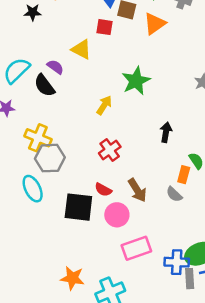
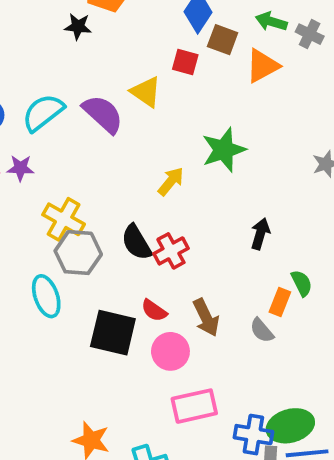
purple semicircle: (55, 67) -> (103, 114), size x1.6
black semicircle: (44, 86) -> (136, 242), moved

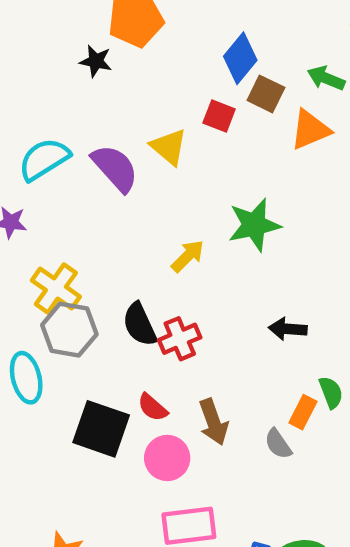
black arrow: (260, 234) -> (288, 329), turned -108

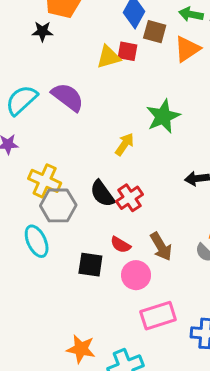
yellow triangle: (169, 147) -> (108, 57), moved, turned -45
black square: (101, 429) -> (90, 265), size x0.7

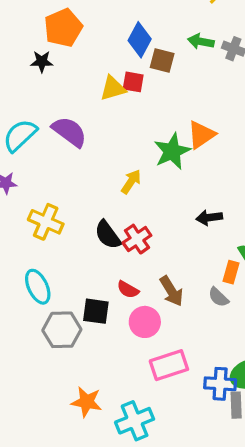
orange triangle: (187, 49) -> (201, 135), moved
gray hexagon: (58, 205) -> (62, 330), moved

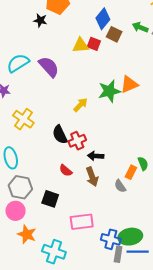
black arrow: (209, 218) -> (96, 156), moved
black square: (96, 311) -> (50, 199), moved
pink circle: (145, 322) -> (16, 211), moved
cyan cross: (135, 421) -> (54, 252), turned 30

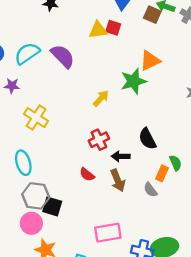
brown square: (114, 34) -> (152, 15), moved
orange triangle: (129, 84) -> (150, 61), moved
black semicircle: (60, 135) -> (147, 139), moved
black square: (50, 199) -> (52, 206), moved

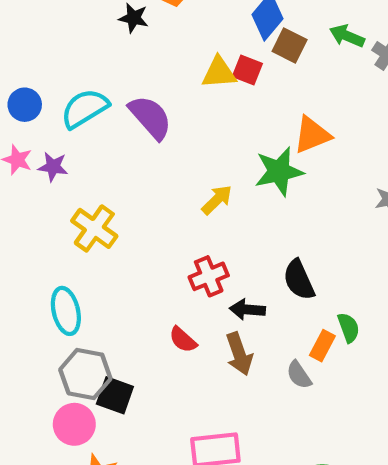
brown square: (152, 15) -> (290, 45), moved

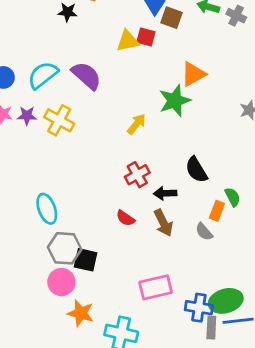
yellow cross: (94, 228) -> (59, 120), moved

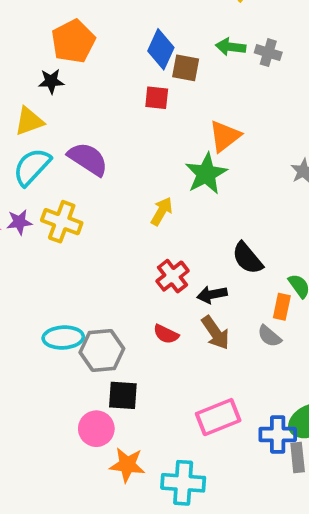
yellow triangle: (128, 41) -> (29, 121), moved
cyan ellipse: (47, 209) -> (63, 338), turned -64
gray hexagon: (65, 248) -> (102, 350), moved

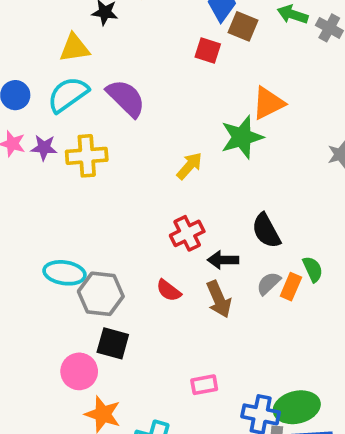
yellow cross: (62, 222) -> (87, 156), turned -36
gray semicircle: (269, 336) -> (269, 283), moved, turned 85
pink rectangle: (218, 417) -> (204, 385), size x0.6

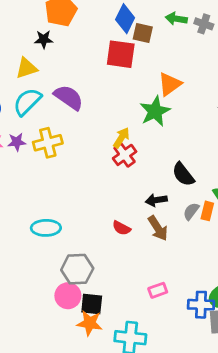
red square: (208, 51) -> (121, 54), size x1.6
red cross: (187, 233) -> (125, 155), moved
gray hexagon: (101, 294) -> (77, 269), moved
black square: (113, 343) -> (92, 304), moved

